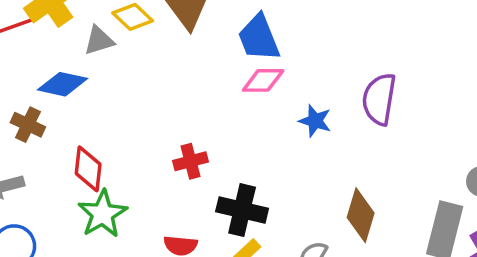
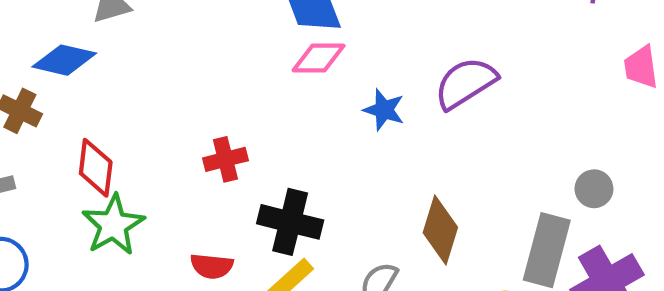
purple semicircle: (379, 99) -> (465, 83), turned 48

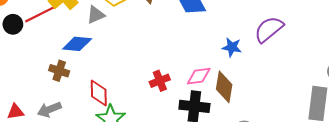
pink diamond: (319, 58) -> (199, 76), moved
brown diamond: (440, 230) -> (224, 87), moved

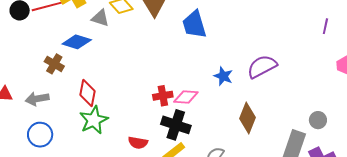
gray triangle: (96, 15) -> (100, 18), turned 30
red cross: (160, 81) -> (163, 96), moved
brown diamond: (224, 87) -> (248, 118), moved

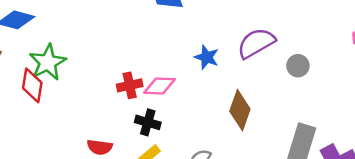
green star: (94, 120) -> (48, 62), moved
gray circle: (318, 120) -> (298, 66), moved
black cross: (176, 125) -> (148, 122), size x0.7

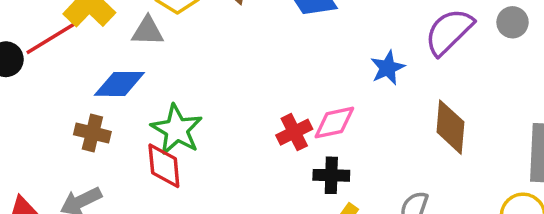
blue star: (207, 57) -> (388, 68), turned -30
gray circle: (298, 66) -> (513, 22), moved

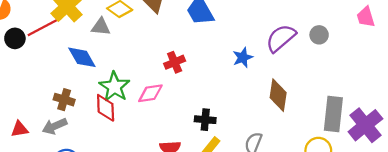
blue diamond: (119, 84) -> (82, 57), turned 56
pink diamond: (334, 123) -> (150, 93), moved
red cross: (294, 132) -> (175, 62), moved
brown cross: (92, 133) -> (64, 100), moved

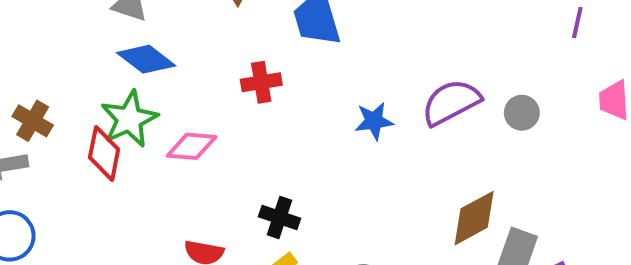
blue diamond: (82, 57) -> (146, 59), moved, turned -36
red cross: (175, 62) -> (261, 82), moved
brown diamond: (278, 95) -> (474, 218), moved, turned 40

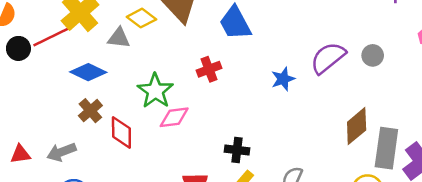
blue diamond: (146, 59) -> (88, 72), moved
green star: (129, 119) -> (155, 91), moved
brown cross: (33, 121) -> (90, 111), moved, turned 30

